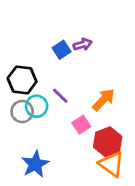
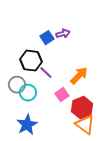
black hexagon: (22, 80) -> (31, 61), moved
cyan circle: (37, 106) -> (28, 93), moved

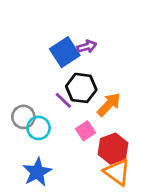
blue square: (47, 38) -> (65, 52), size x1.5
black hexagon: (31, 61) -> (81, 88), moved

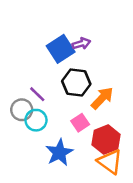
purple line: (63, 100) -> (37, 94), moved
blue star: (37, 172) -> (59, 153), moved

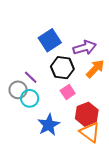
purple arrow: (81, 44) -> (85, 48), moved, size x1.5
orange arrow: (102, 98) -> (95, 69), moved
pink square: (80, 123) -> (68, 92), moved

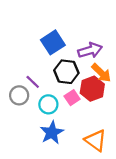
orange arrow: (95, 69) -> (101, 73), turned 90
cyan circle: (30, 98) -> (48, 104), moved
red hexagon: (87, 114) -> (92, 89), moved

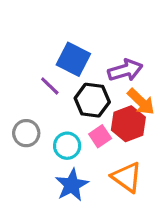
blue square: (53, 42) -> (73, 59), turned -30
purple line: (33, 82) -> (50, 86), moved
orange triangle: (96, 140) -> (127, 177), moved

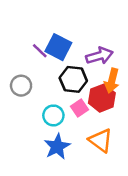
purple line: (50, 86) -> (40, 51), moved
orange arrow: (141, 102) -> (112, 81), turned 60
gray circle: (26, 133) -> (21, 86), moved

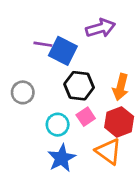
purple line: (40, 51) -> (43, 44), moved, turned -35
purple arrow: (99, 56) -> (100, 28), moved
red hexagon: (102, 98) -> (119, 122), moved

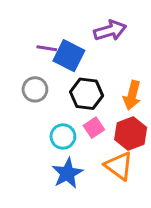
gray circle: (23, 92) -> (35, 89), moved

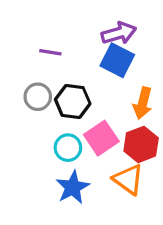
blue square: (69, 56) -> (117, 60), moved
black hexagon: (86, 94) -> (73, 101), moved
pink square: (94, 128) -> (101, 138), size x1.5

